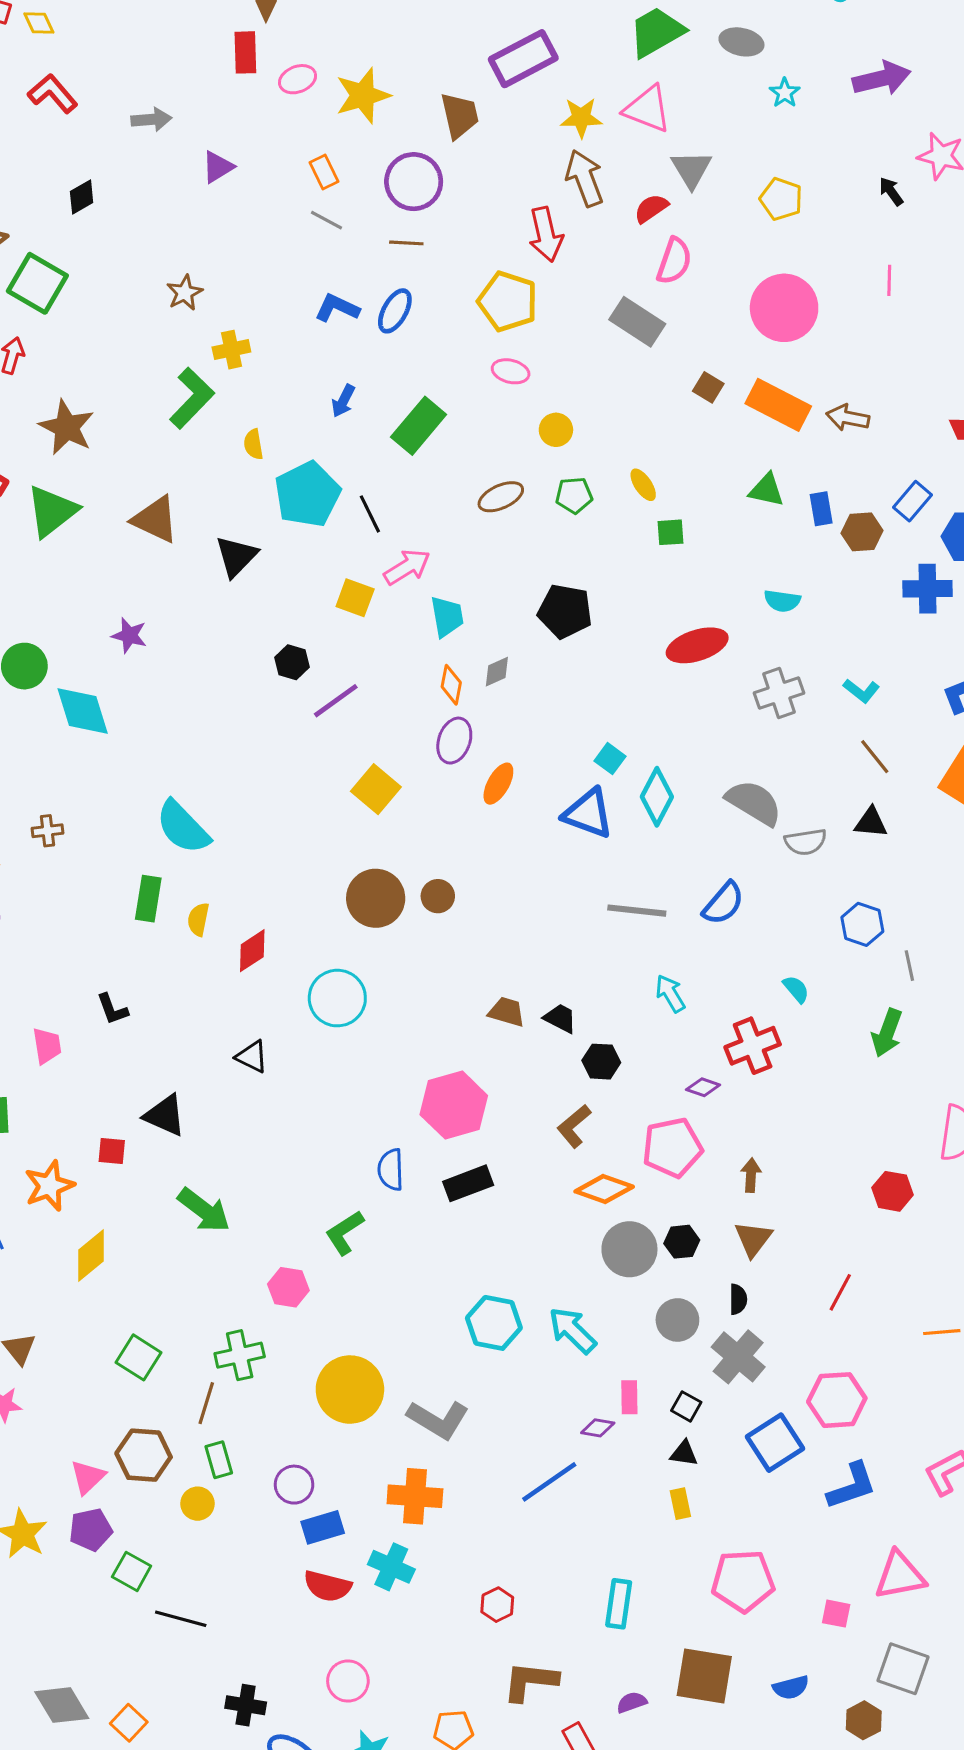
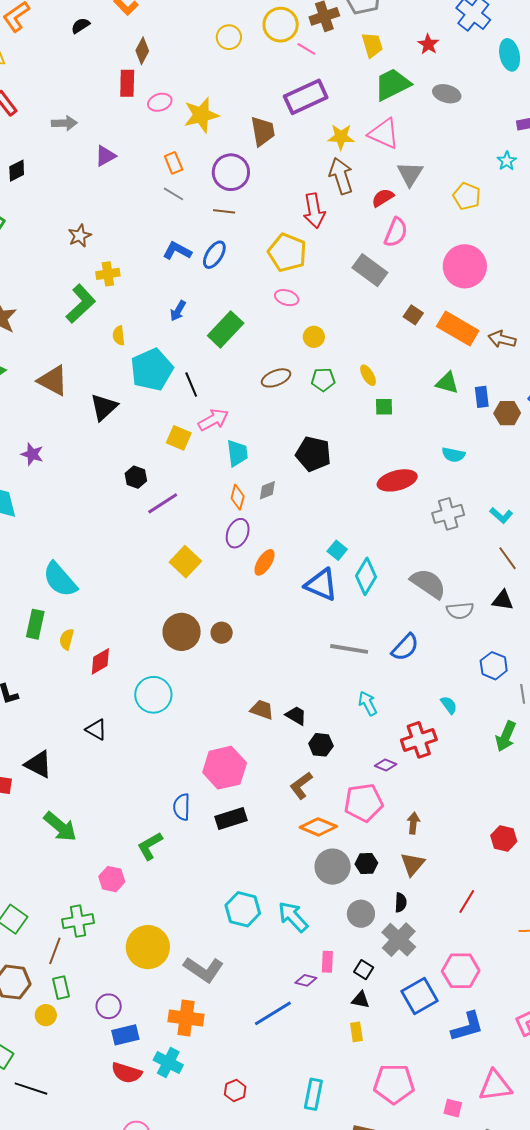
cyan star: (785, 93) -> (507, 161), moved

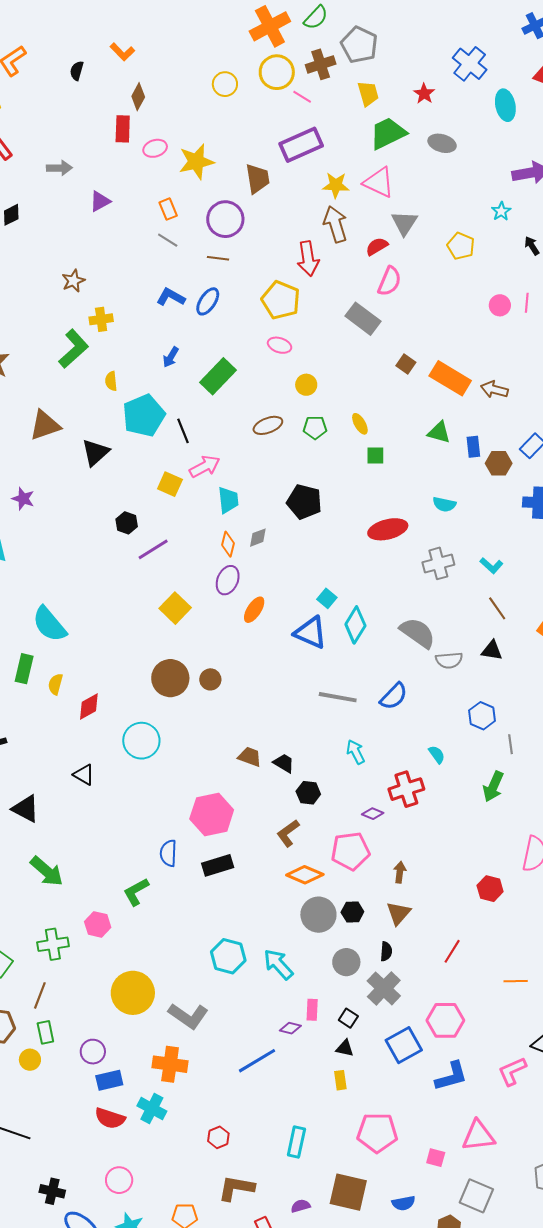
black semicircle: (80, 26) -> (77, 71), turned -42
pink circle: (465, 266) -> (500, 305), moved, size x0.5
brown triangle: (53, 381) -> (45, 425), turned -48
green cross: (78, 921) -> (53, 944), moved

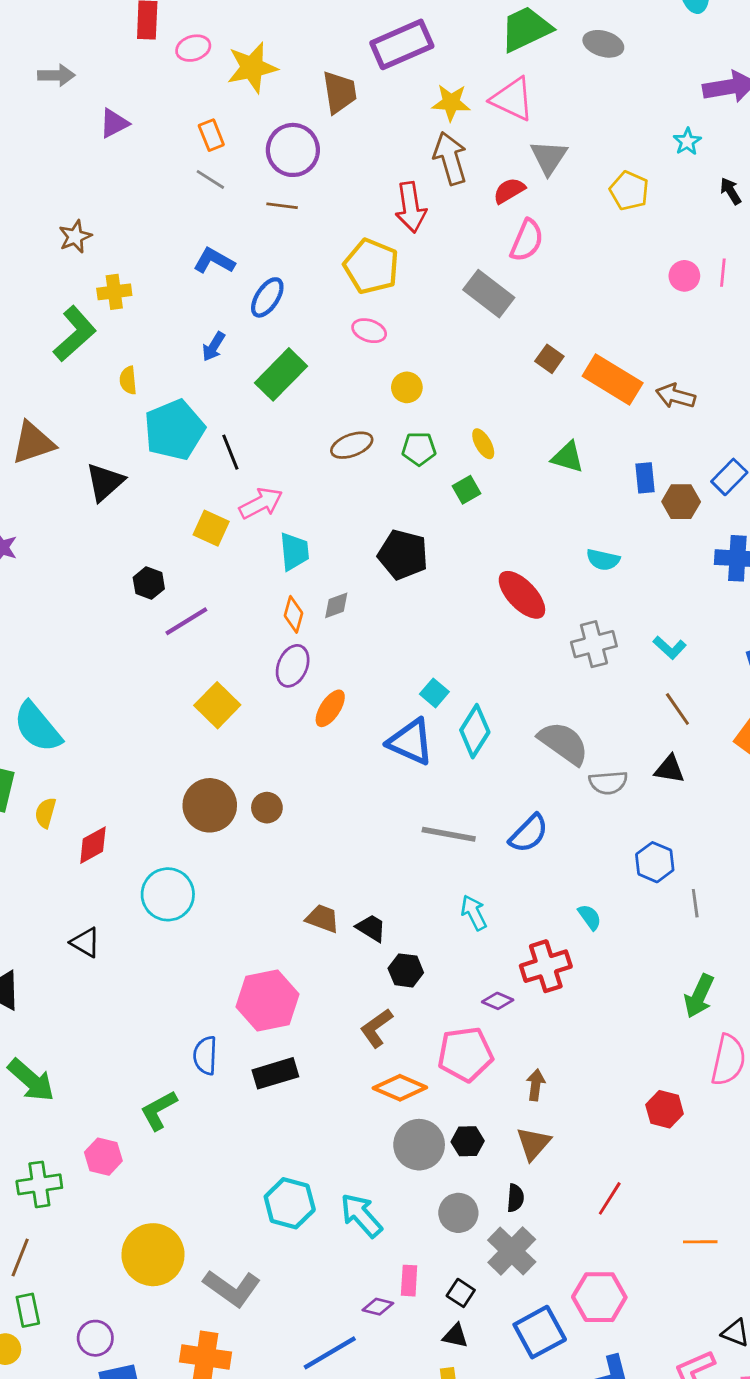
blue ellipse: (208, 301) -> (267, 297), moved
green triangle: (439, 432) -> (568, 457), moved
green square: (375, 456) -> (467, 490), moved, turned -30
red ellipse: (388, 529) -> (522, 595), turned 60
green arrow: (493, 787) -> (699, 996), moved

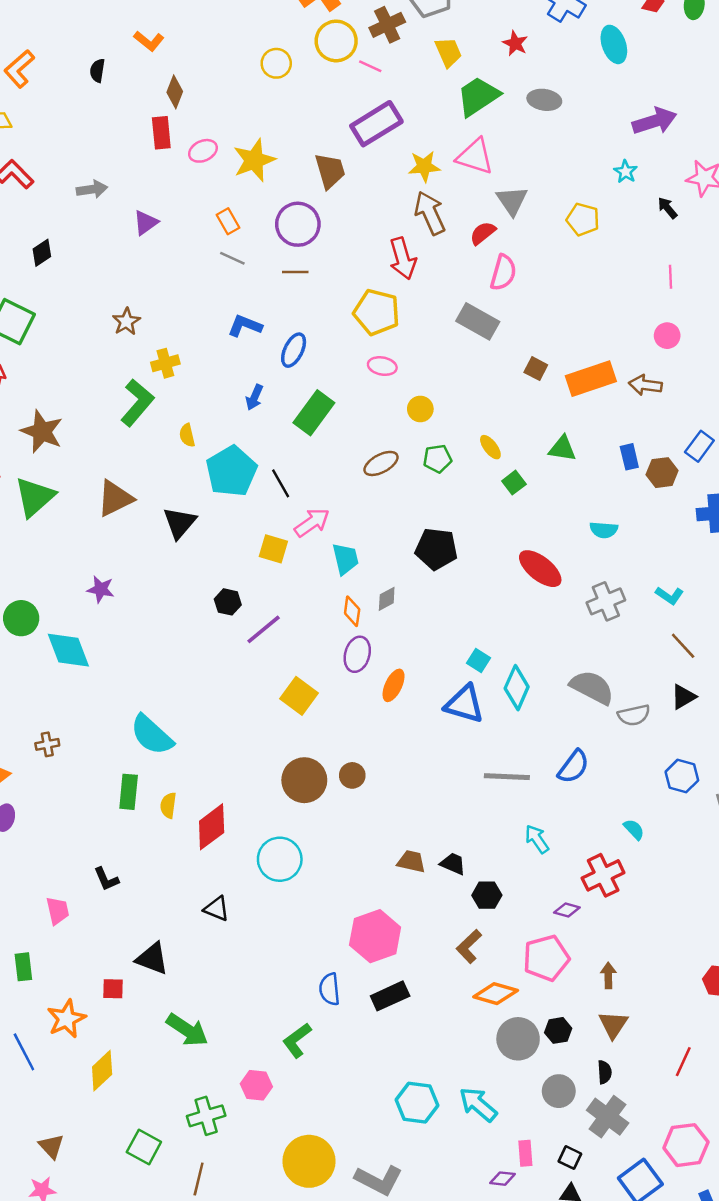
pink circle: (684, 276) -> (667, 336), moved
orange rectangle: (613, 380) -> (591, 379), turned -42
green square: (467, 490) -> (514, 483), moved
black triangle: (670, 769) -> (683, 697), turned -32
red diamond: (93, 845) -> (212, 827), size x1.4

